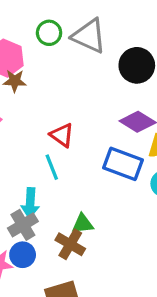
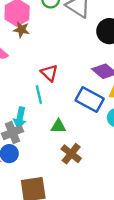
green triangle: (83, 224) -> (58, 126), moved
brown cross: (70, 244) -> (71, 154), moved

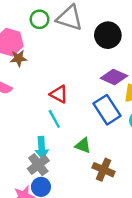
blue rectangle: (90, 100) -> (107, 110), turned 44
green triangle: (58, 126) -> (83, 145), turned 35

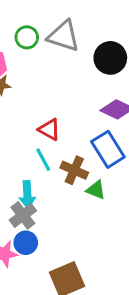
green triangle: (83, 145) -> (96, 190), moved
brown cross: (104, 170) -> (74, 170), moved

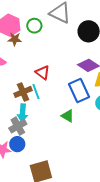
green circle: (27, 37) -> (34, 26), moved
brown cross: (74, 170) -> (23, 92), moved, turned 36

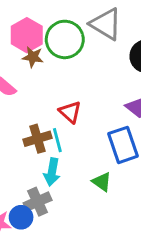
green circle: (34, 26) -> (65, 39), size x1.6
cyan arrow: (23, 113) -> (52, 172), moved
gray cross: (18, 126) -> (38, 202), moved

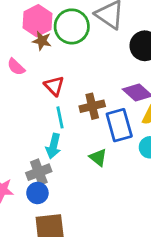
red triangle: (70, 112) -> (54, 86), moved
brown cross: (38, 139) -> (92, 106), moved
blue circle: (21, 217) -> (37, 193), moved

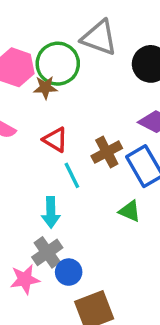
brown star: (42, 41) -> (45, 88), moved
cyan arrow: (53, 146) -> (51, 212), moved
gray cross: (39, 172) -> (47, 252), moved

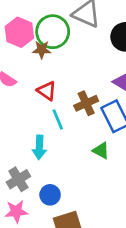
gray cross: (47, 252) -> (18, 179), moved
pink star: (25, 279) -> (16, 211), moved

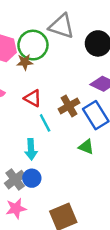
blue circle: (50, 195) -> (32, 178), moved

